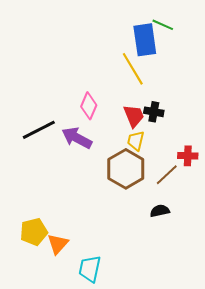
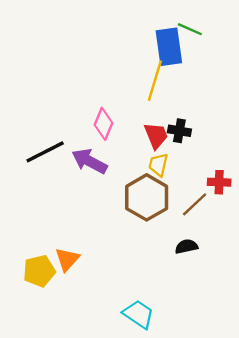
yellow line: (133, 69) -> (155, 81), turned 48
orange triangle: (58, 244) -> (67, 259), moved
cyan trapezoid: (90, 269) -> (139, 314), moved, turned 112

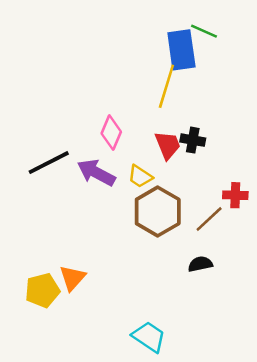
yellow trapezoid: (158, 165) -> (140, 176), moved, turned -70

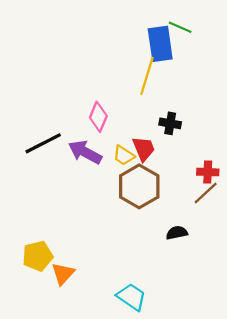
red trapezoid: (168, 145) -> (144, 149), moved
brown line: (209, 219) -> (206, 193), moved
orange triangle: (72, 278) -> (63, 274), moved

